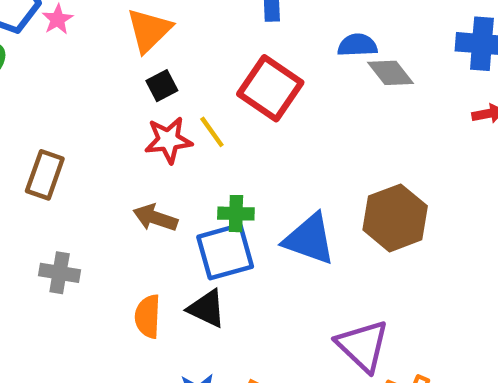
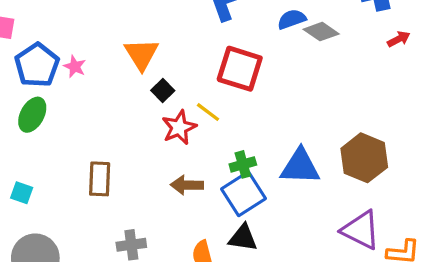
brown hexagon: (395, 218) -> (364, 158), moved

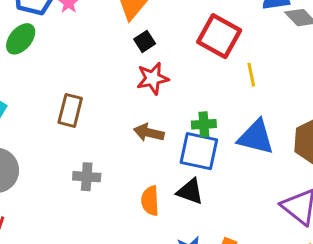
yellow line: (208, 112) -> (251, 75), moved, turned 30
blue square: (244, 194) -> (199, 151), turned 33

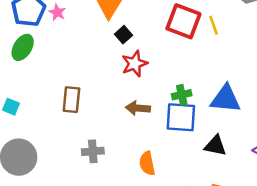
yellow line: (251, 75) -> (214, 25), moved
black triangle: (190, 191) -> (215, 146), moved

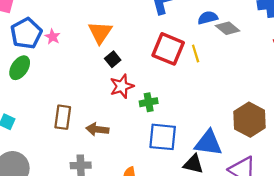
green cross: (182, 95) -> (149, 102), moved
blue triangle: (226, 99) -> (208, 143), moved
brown arrow: (138, 108) -> (97, 129), moved

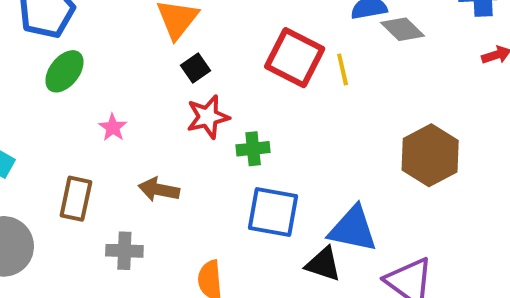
pink star: (52, 37) -> (113, 127), moved
green ellipse: (20, 68) -> (64, 71), moved
brown rectangle: (63, 117) -> (76, 199), moved
brown hexagon: (250, 120) -> (430, 155), moved

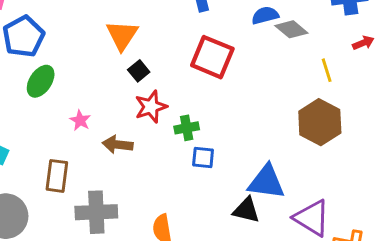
yellow line: (343, 69) -> (327, 70), moved
brown arrow: (159, 190) -> (118, 145), moved
blue square: (273, 212) -> (203, 157), moved, size x0.6
gray cross: (124, 251) -> (96, 212), size x1.5

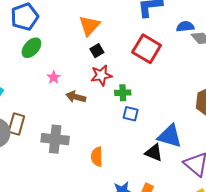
brown rectangle: (57, 176) -> (16, 124), moved

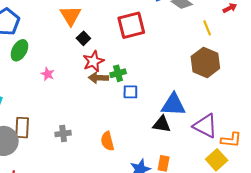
red square: (147, 49) -> (131, 25), turned -32
brown arrow: (76, 97) -> (98, 78), moved
gray cross: (55, 139) -> (63, 134), size x0.6

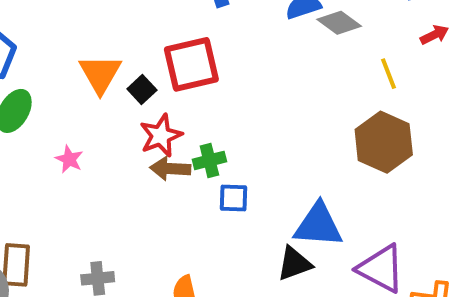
orange triangle: (71, 16) -> (100, 74), moved
red square: (131, 25) -> (191, 64), moved
black triangle: (162, 124) -> (294, 264), turned -30

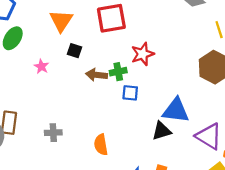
black square: (142, 90) -> (75, 51), moved, turned -32
red star: (161, 136) -> (143, 54), moved

